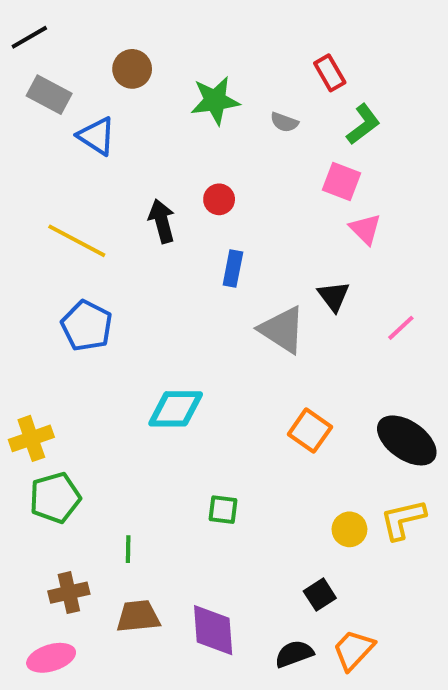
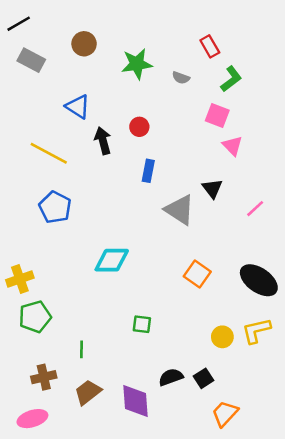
blue triangle: (97, 136) -> (78, 107), moved
brown trapezoid: (138, 616) -> (88, 392), turned -32
black semicircle: (294, 654) -> (171, 377), moved

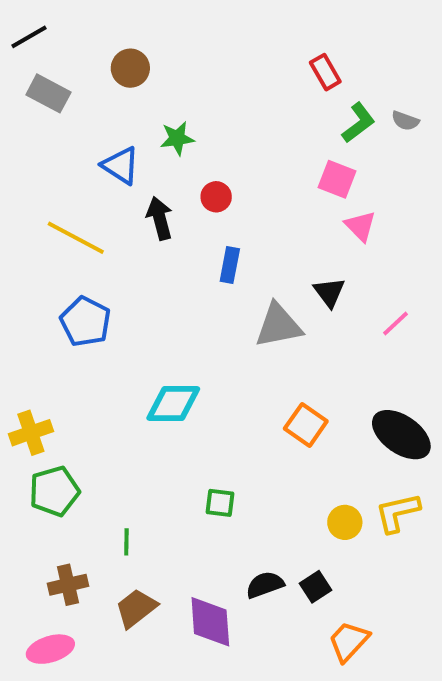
green star: (137, 64) -> (177, 138), moved, size x0.7
gray semicircle: (181, 78) -> (405, 121), moved
gray triangle: (180, 210) -> (279, 325), turned -44

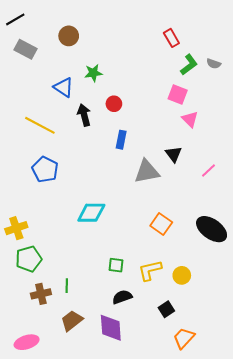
yellow L-shape: (397, 513) -> (150, 270), moved
brown cross: (68, 585) -> (41, 294), moved
black semicircle: (265, 585) -> (122, 297), moved

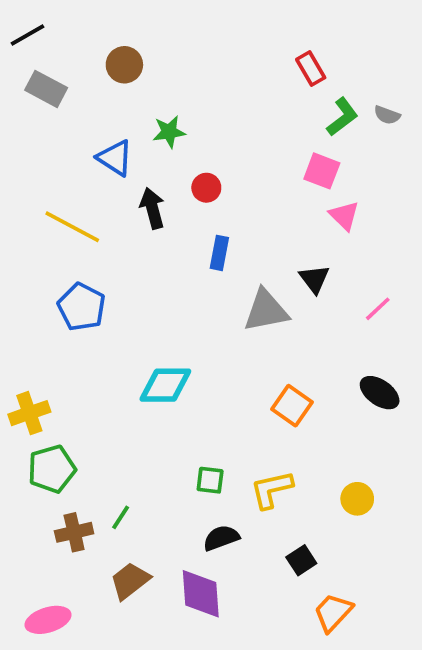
black ellipse: (212, 229) -> (380, 393), moved, size x0.7
yellow circle: (182, 275) -> (357, 499), moved
green line: (67, 286) -> (121, 517), turned 32

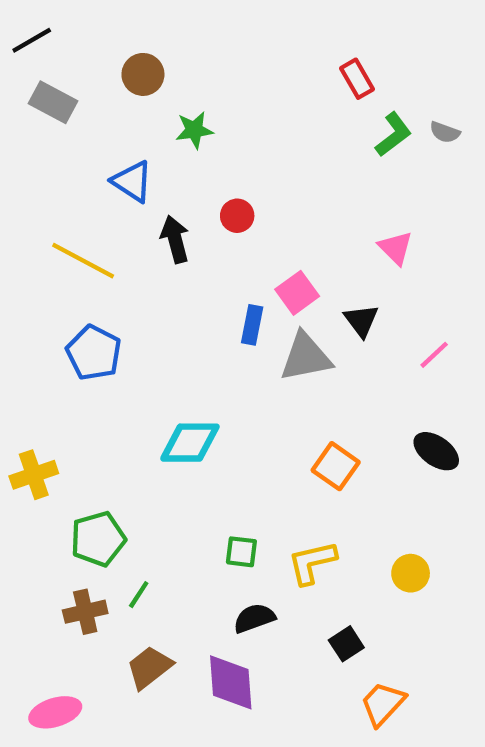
green star: (169, 132) -> (194, 130), moved
pink square: (322, 171) -> (297, 293), moved, turned 33
blue rectangle: (219, 253) -> (252, 325), moved
green pentagon: (52, 469) -> (98, 539), moved

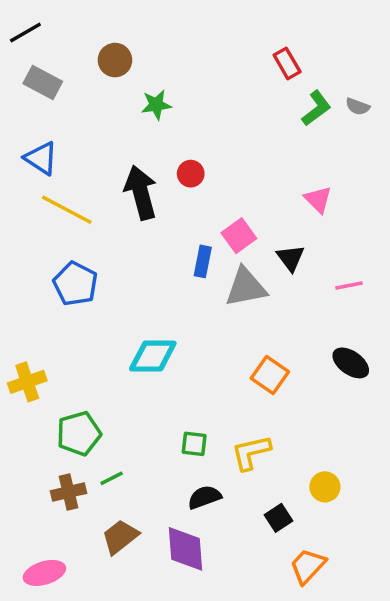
blue triangle: (132, 181) -> (41, 158), moved
black arrow: (175, 239) -> (141, 193), size x1.4
pink line: (434, 355) -> (349, 286), turned 32
yellow circle: (411, 573) -> (325, 487), moved
green line: (139, 595) -> (112, 478), turned 30

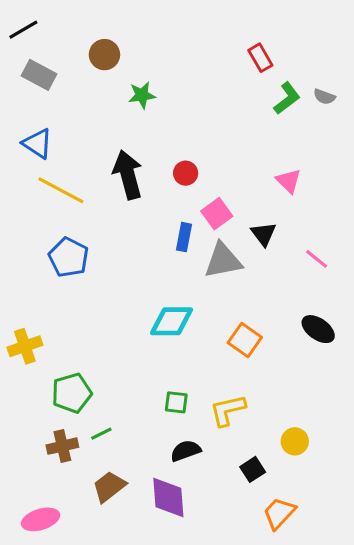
red circle: (191, 174) -> (186, 173), moved
pink line: (349, 286) -> (317, 259), turned 50
cyan diamond: (153, 356) -> (172, 321), moved

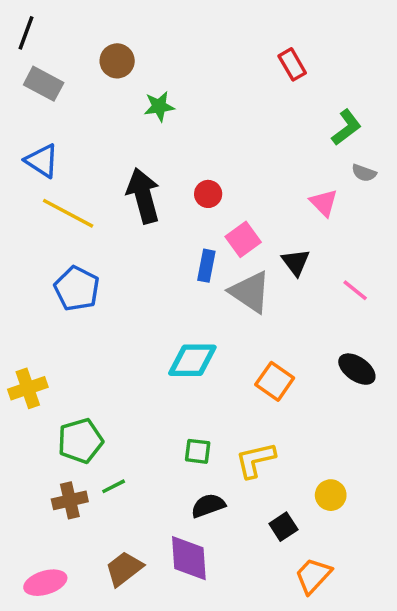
black line: (23, 30) -> (26, 33), turned -40
gray semicircle: (324, 97) -> (364, 173), moved
green L-shape: (287, 98) -> (346, 127), moved
gray triangle: (223, 260) -> (250, 292), turned 45
brown trapezoid: (109, 487) -> (124, 569), moved

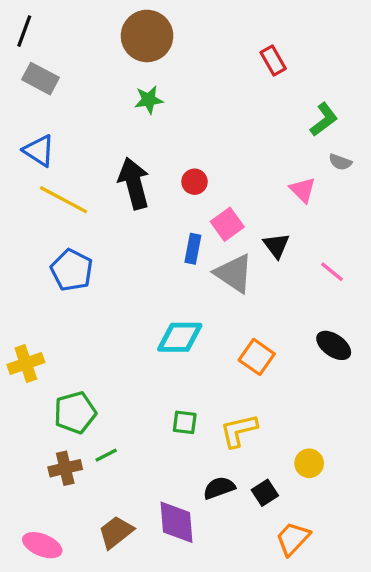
brown circle: (117, 61) -> (147, 36), moved, size x1.6
black semicircle: (208, 506) -> (219, 488), moved
pink ellipse: (45, 583) -> (42, 545), turned 39

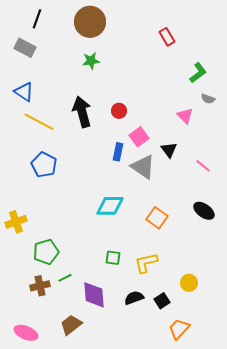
black line: (24, 31) -> (37, 19), moved
purple diamond: (176, 522) -> (94, 295), moved

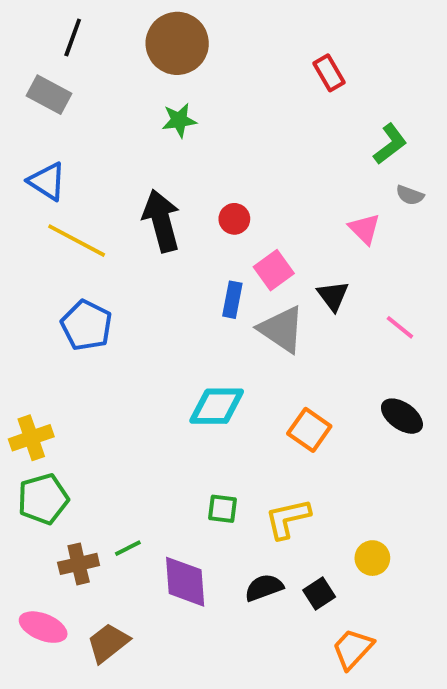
green pentagon: (46, 252) -> (43, 499), moved
brown trapezoid: (71, 325) -> (108, 643), moved
pink ellipse: (26, 333) -> (43, 627), moved

